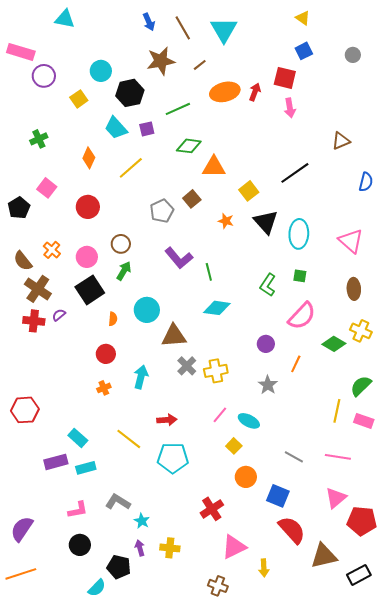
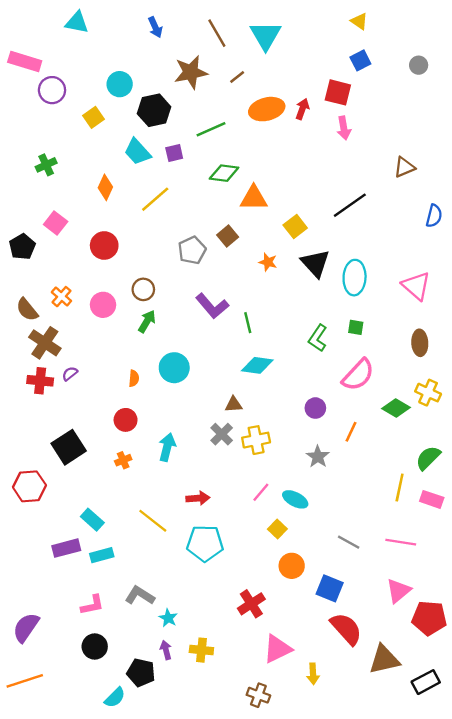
blue arrow: (149, 22) -> (155, 27), moved
black square: (90, 290) -> (69, 447), moved
brown triangle: (174, 336) -> (234, 404), moved, size x0.6

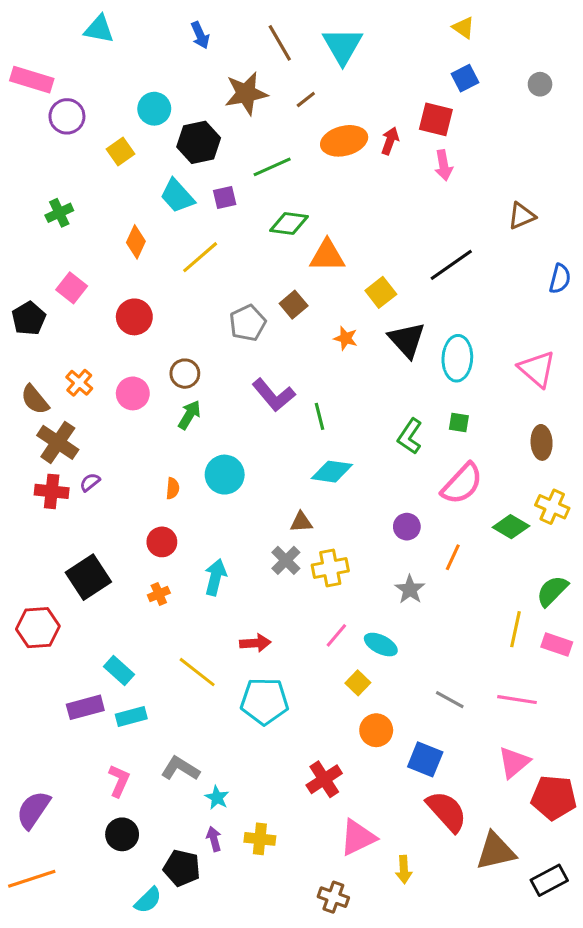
pink L-shape: (92, 605) -> (119, 781), turned -55

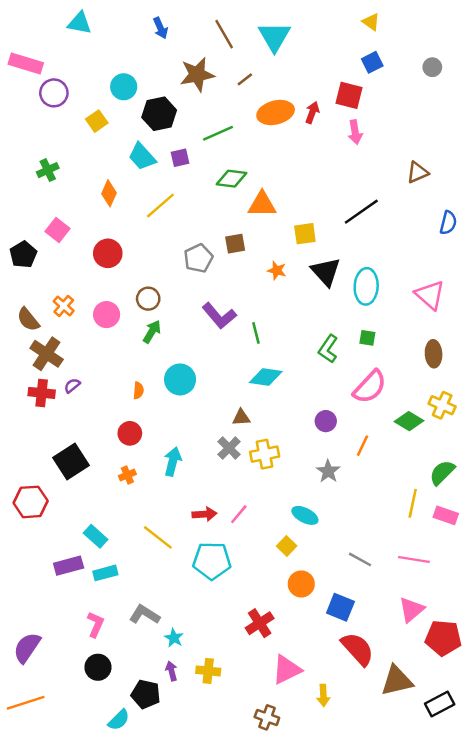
yellow square: (381, 292) -> (305, 234), turned 30
brown square: (294, 305) -> (235, 244), turned 30
pink line: (336, 635) -> (239, 514), moved

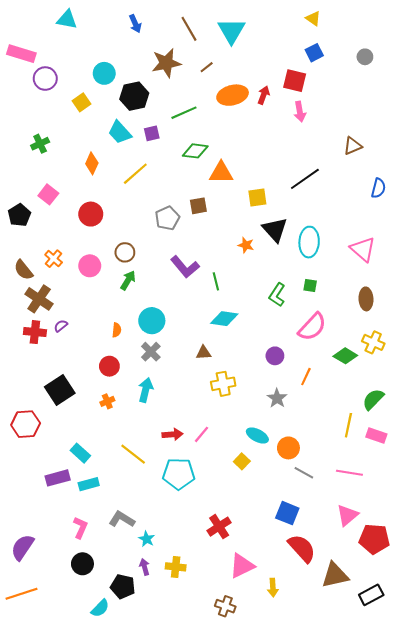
orange star: (277, 270) -> (246, 245), moved
gray cross: (229, 448) -> (151, 352), moved
orange circle: (301, 584) -> (288, 448), moved

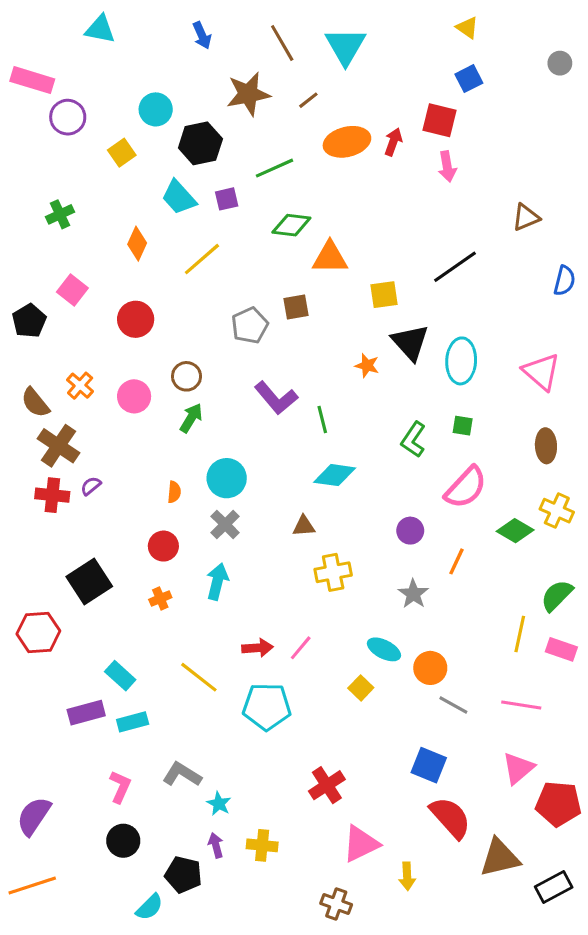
gray circle: (365, 57) -> (560, 63), moved

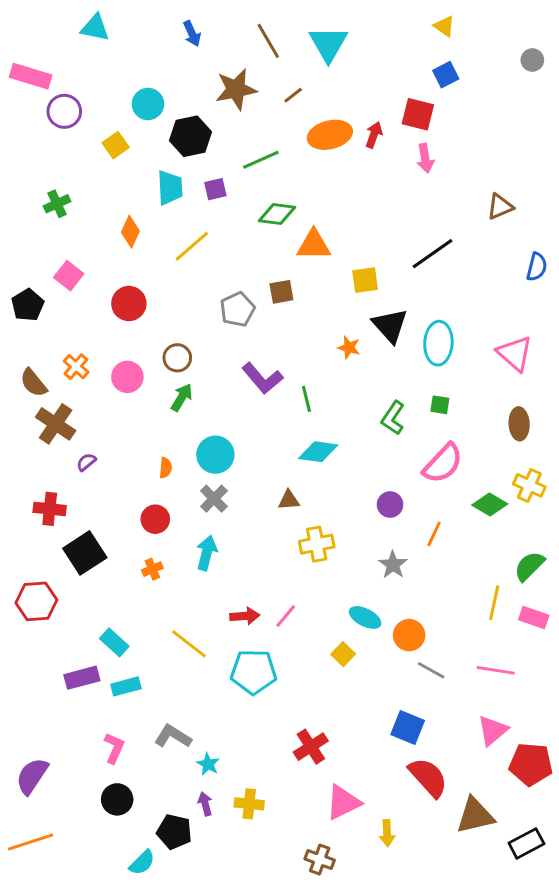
cyan trapezoid: (179, 197) -> (170, 188), turned -141
red cross: (52, 495) -> (50, 509), moved

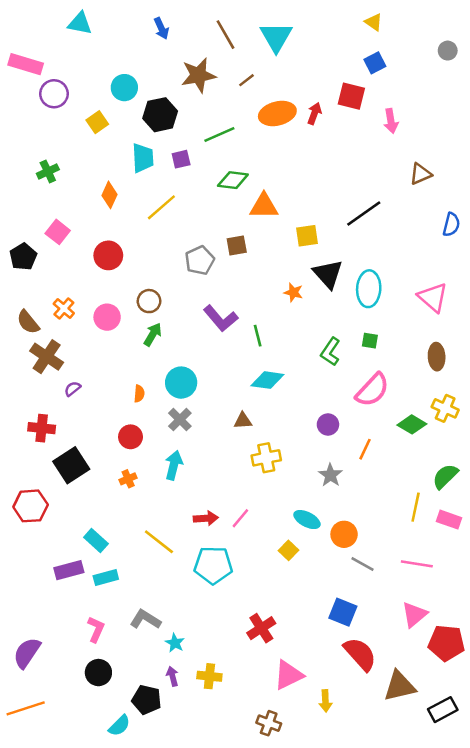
pink arrow: (425, 158) -> (391, 121), moved

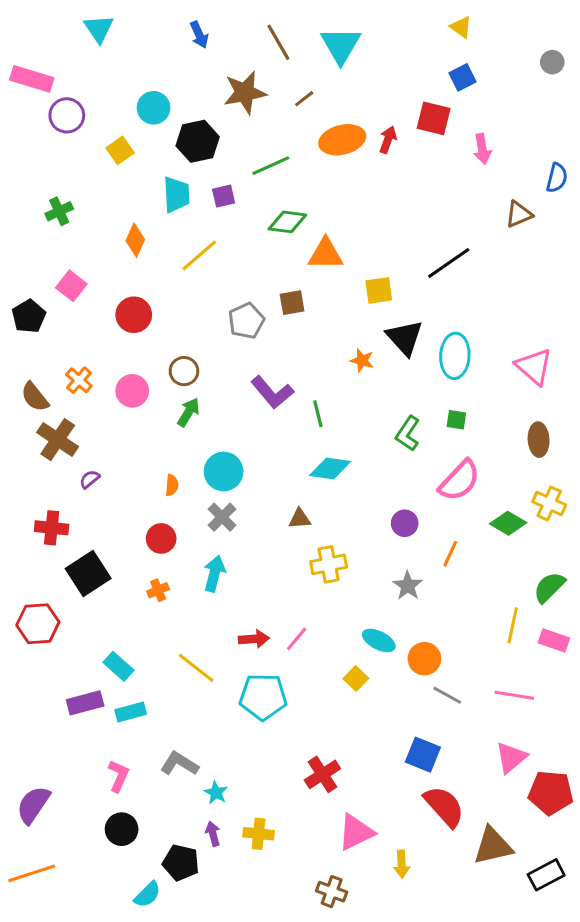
cyan triangle: (80, 23) -> (99, 29), turned 45
blue semicircle: (451, 225) -> (557, 178), moved

